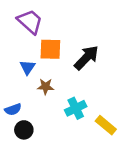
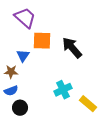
black arrow: (86, 58) -> (72, 48), turned -85
brown star: (46, 87) -> (11, 72), moved

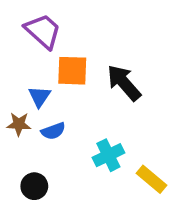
blue semicircle: (11, 91) -> (53, 131), moved

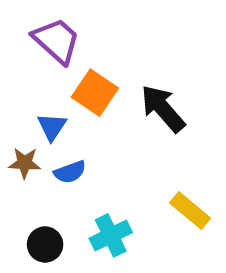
orange square: (72, 71) -> (95, 93), turned 32
cyan cross: (108, 155) -> (111, 235), moved
yellow rectangle: (152, 179) -> (190, 211), moved

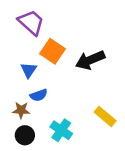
black arrow: (163, 109) -> (90, 60), turned -72
brown star: (25, 163) -> (21, 110), moved
cyan cross: (111, 235) -> (61, 130), turned -30

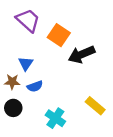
orange square: (52, 51) -> (59, 35), moved
brown star: (21, 110) -> (12, 82), moved
black circle: (25, 135) -> (13, 108), moved

